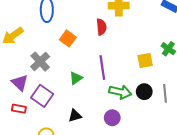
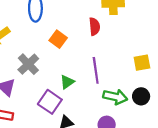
purple square: (42, 96) -> (50, 102), moved

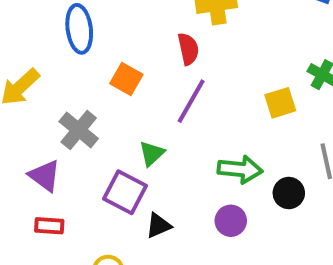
purple line: (96, 70) -> (191, 101), moved, turned 45
black circle: (141, 96) -> (289, 193), moved

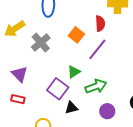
orange square: (126, 79) -> (76, 35), moved
gray cross: (79, 130) -> (41, 43), moved
green arrow: (240, 169) -> (96, 86), moved, turned -35

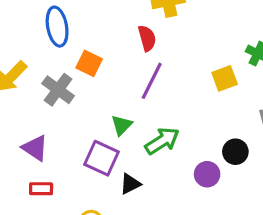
orange square: (76, 35) -> (89, 63), moved
purple circle: (107, 111) -> (207, 174), moved

